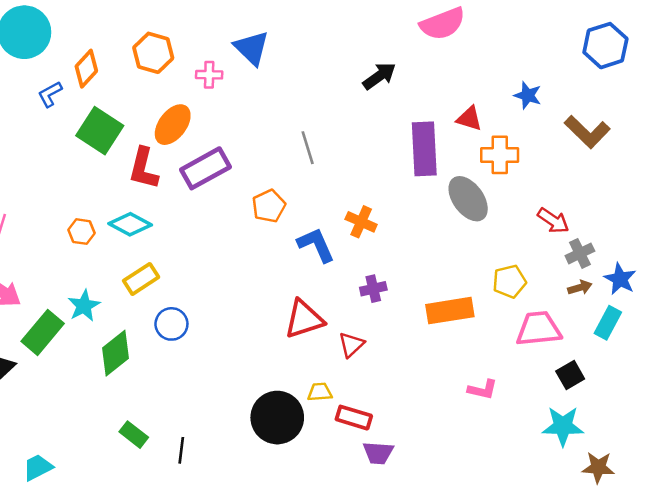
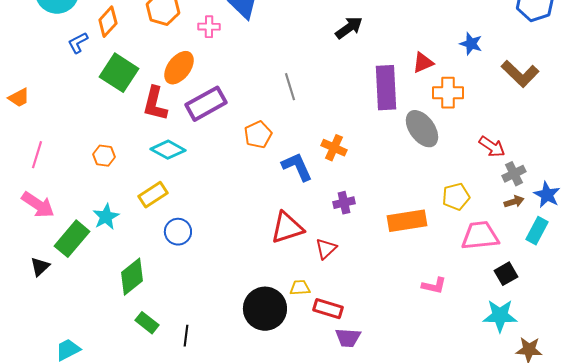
red triangle: (469, 118) -> (423, 63), turned -40
cyan diamond: (130, 224) -> (168, 150), moved
green diamond: (116, 353) -> (132, 277), moved

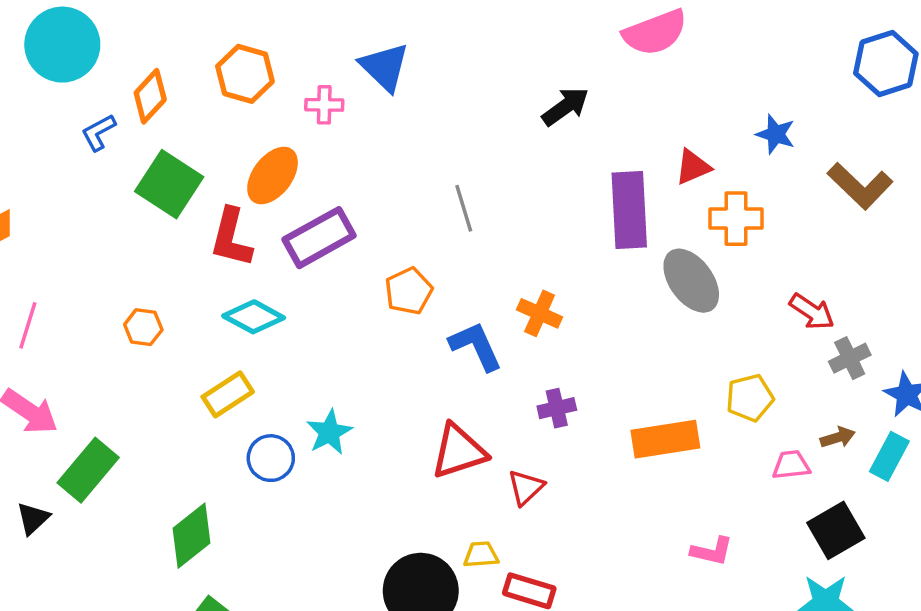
brown arrow: (514, 202) -> (838, 437), moved
cyan star: (106, 217) -> (329, 432), moved
pink trapezoid: (480, 236) -> (791, 465), size x0.6
black square: (506, 274) -> (836, 530), size x1.4

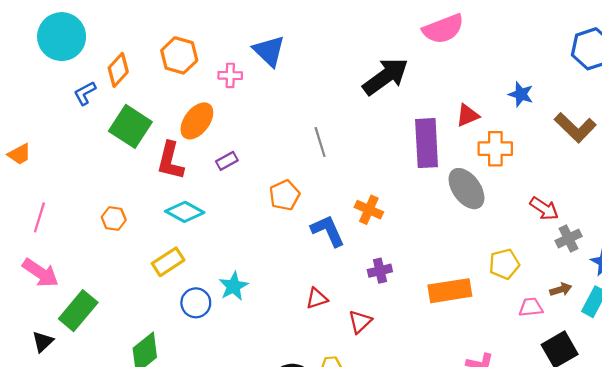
black arrow: (565, 107) -> (386, 77), size x1.5
purple rectangle: (319, 238) -> (227, 161), size x0.5
red triangle: (459, 451) -> (317, 298), size x0.6

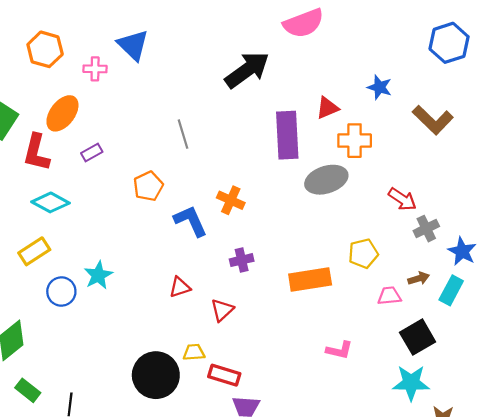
gray ellipse: (466, 189) -> (326, 180), turned -72

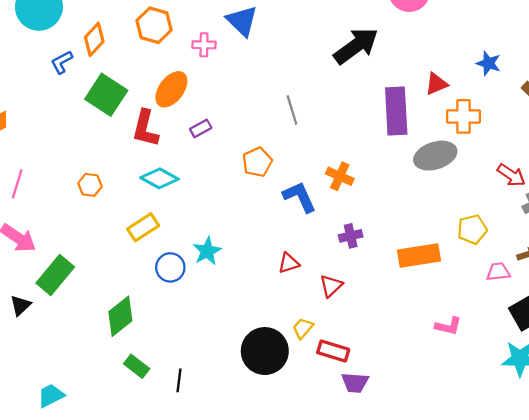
yellow trapezoid: (194, 352) -> (303, 328), turned -45

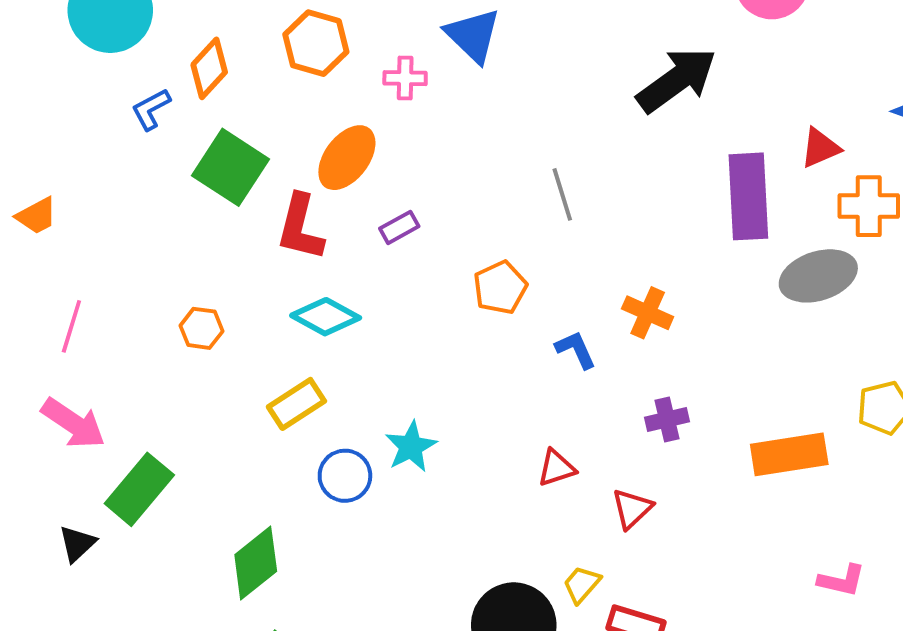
blue L-shape: (300, 197) -> (576, 350), size x0.7

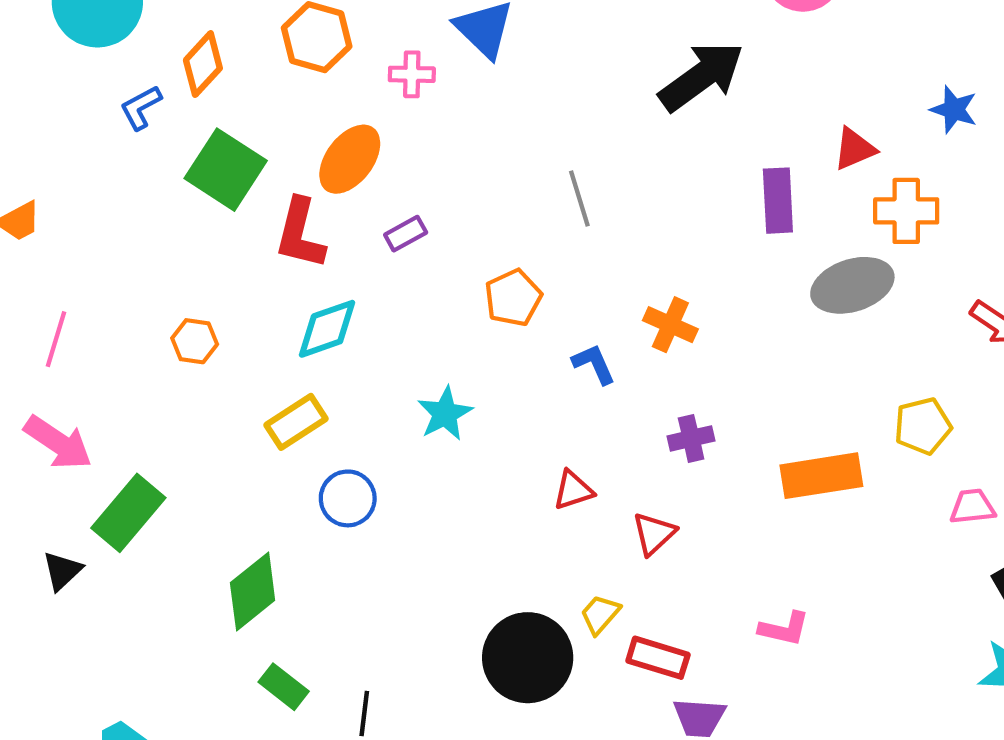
purple rectangle: (748, 196) -> (778, 201), size x0.7
cyan diamond: (326, 317) -> (327, 329), turned -48
cyan star: (411, 447) -> (445, 414), moved
pink L-shape: (842, 580) -> (784, 629), moved

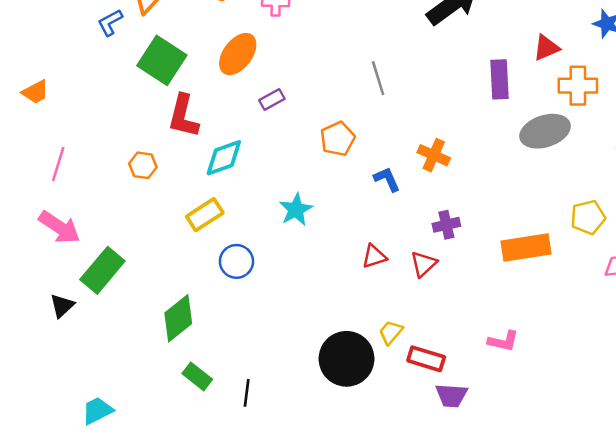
red L-shape: (300, 234) -> (183, 116), moved
red triangle: (654, 534) -> (424, 264), moved

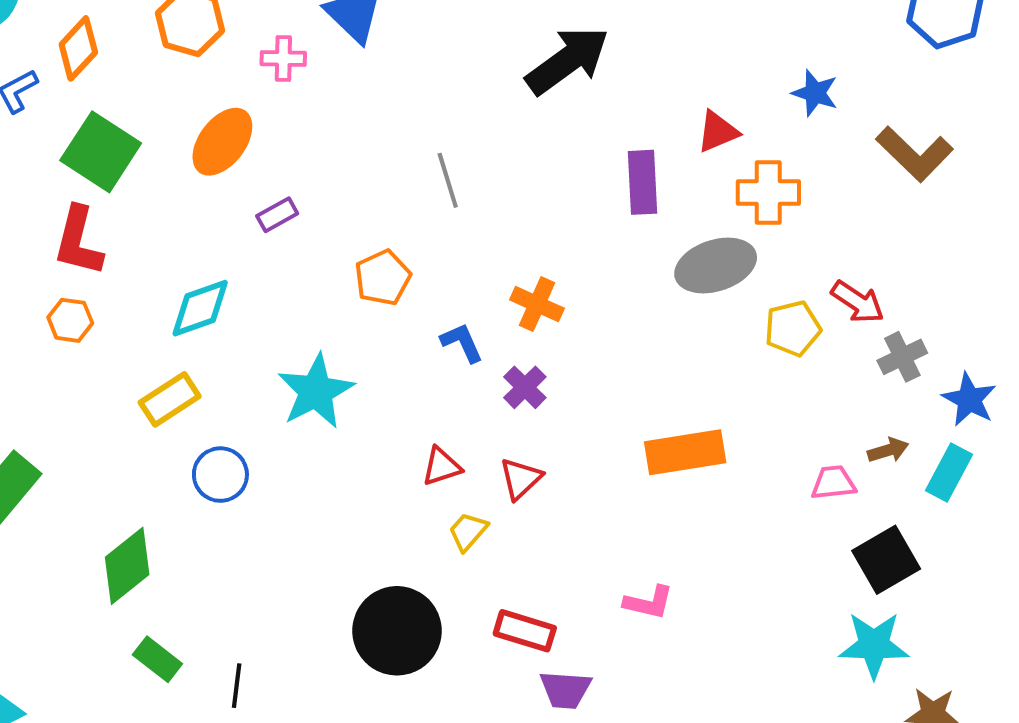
red L-shape: (183, 116) -> (78, 241), moved
cyan star: (296, 210) -> (316, 391), size x1.4
yellow pentagon: (588, 217) -> (793, 328), moved
purple cross: (446, 225) -> (525, 387), moved, turned -32
yellow trapezoid: (391, 332) -> (468, 531), moved

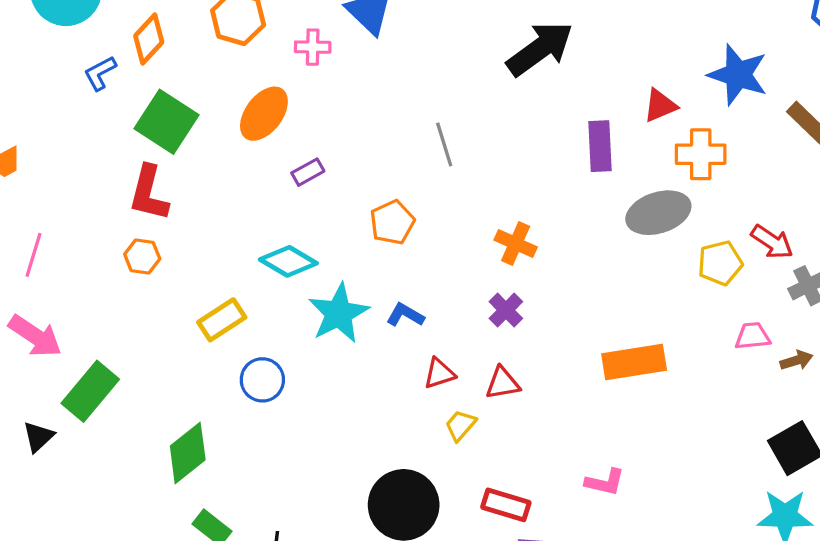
blue star: (815, 93) -> (738, 75), size x1.6
cyan diamond: (200, 308) -> (288, 261), moved, turned 50
blue L-shape: (462, 343) -> (405, 315), moved, turned -36
red triangle: (521, 479) -> (503, 383), turned 33
pink trapezoid: (833, 483) -> (753, 336), moved

